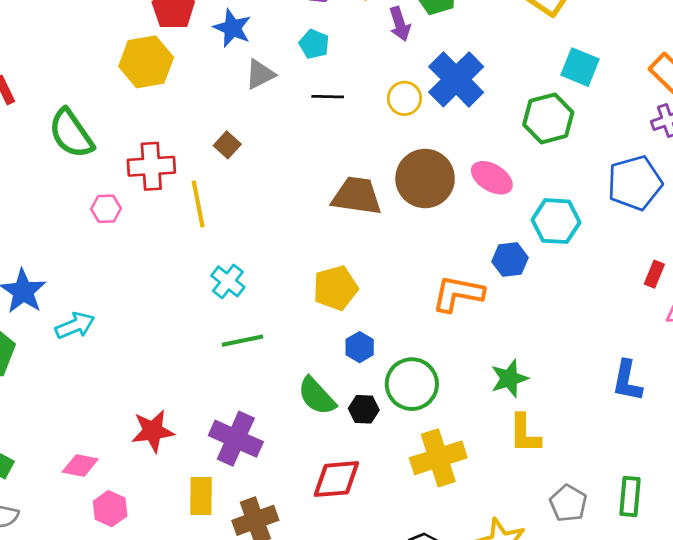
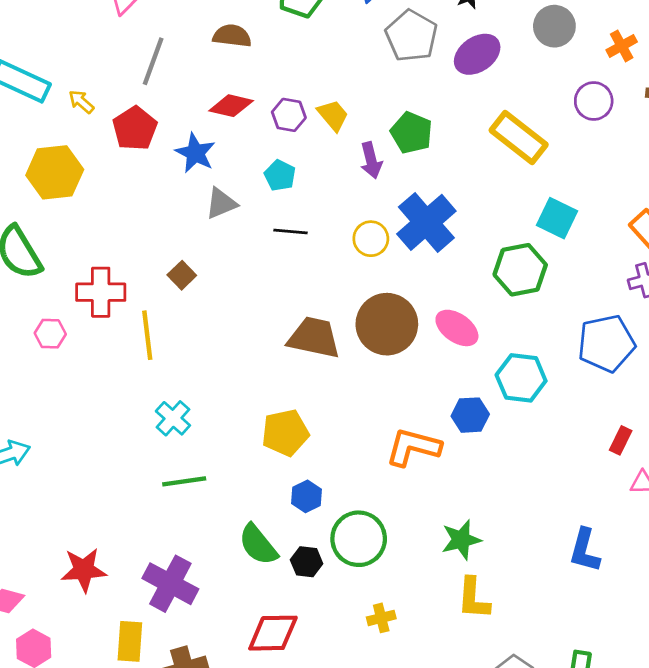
yellow hexagon: (146, 62) -> (55, 172), moved
yellow cross: (438, 458) -> (381, 618), size x0.5

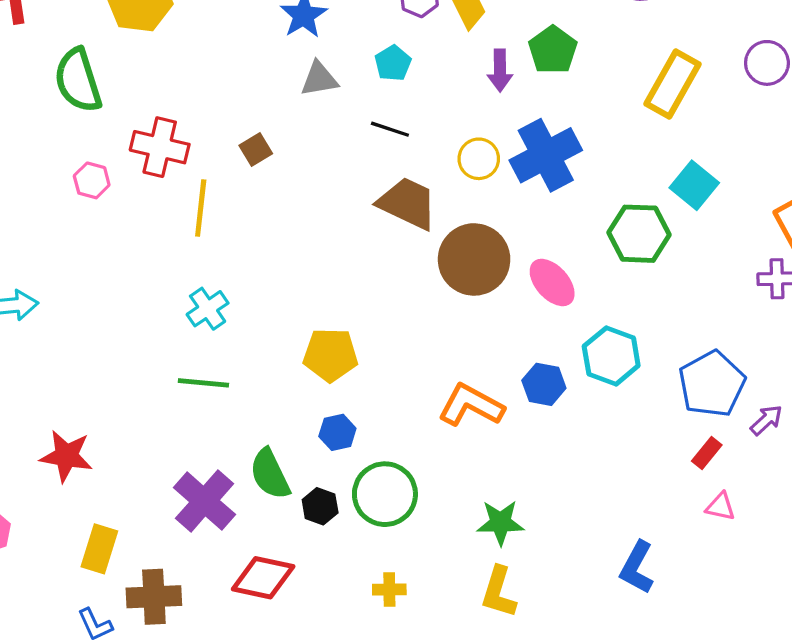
yellow rectangle: (519, 137) -> (672, 84), turned 68
brown trapezoid: (314, 338) -> (407, 203), moved
blue pentagon: (606, 343) -> (712, 384), moved, turned -30
purple cross: (170, 584) -> (204, 501), moved

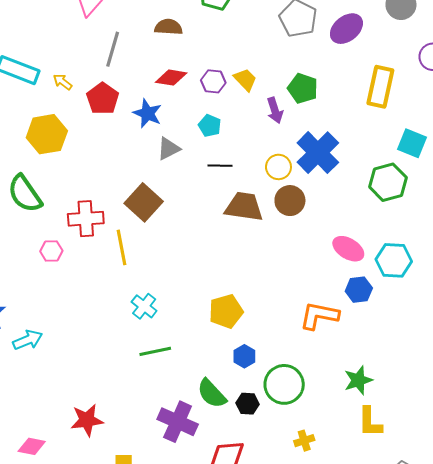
brown square: (256, 150) -> (144, 202), size x1.8
brown circle: (474, 259) -> (290, 201), moved, size x0.7
pink ellipse: (552, 283) -> (348, 249), moved

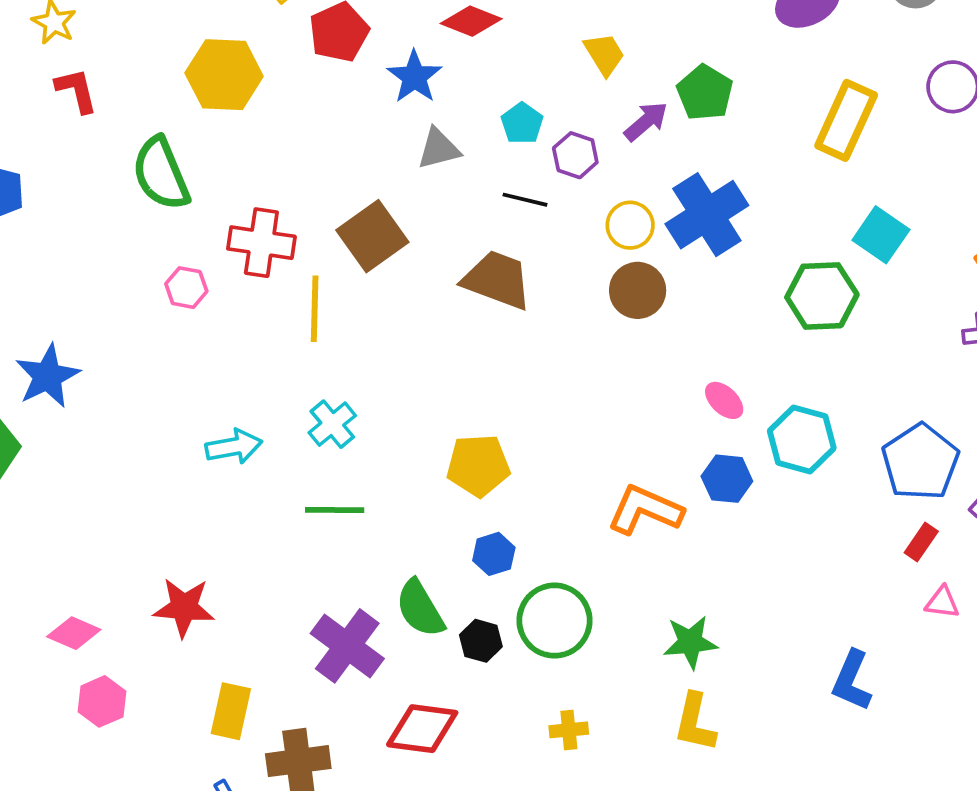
purple hexagon: (213, 81) -> (575, 155), moved
purple arrow: (275, 110) -> (646, 121), turned -125
brown trapezoid: (244, 207) -> (497, 280), moved
pink ellipse: (348, 249) -> (724, 400), size x0.7
cyan arrow: (28, 340) -> (234, 447), moved

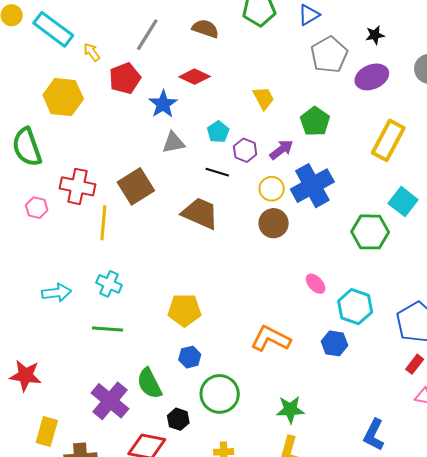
purple arrow: (646, 121) -> (281, 150), moved
cyan cross: (332, 424) -> (109, 284), turned -30
blue hexagon: (727, 479) -> (335, 343), moved
black hexagon: (481, 641) -> (178, 419), moved

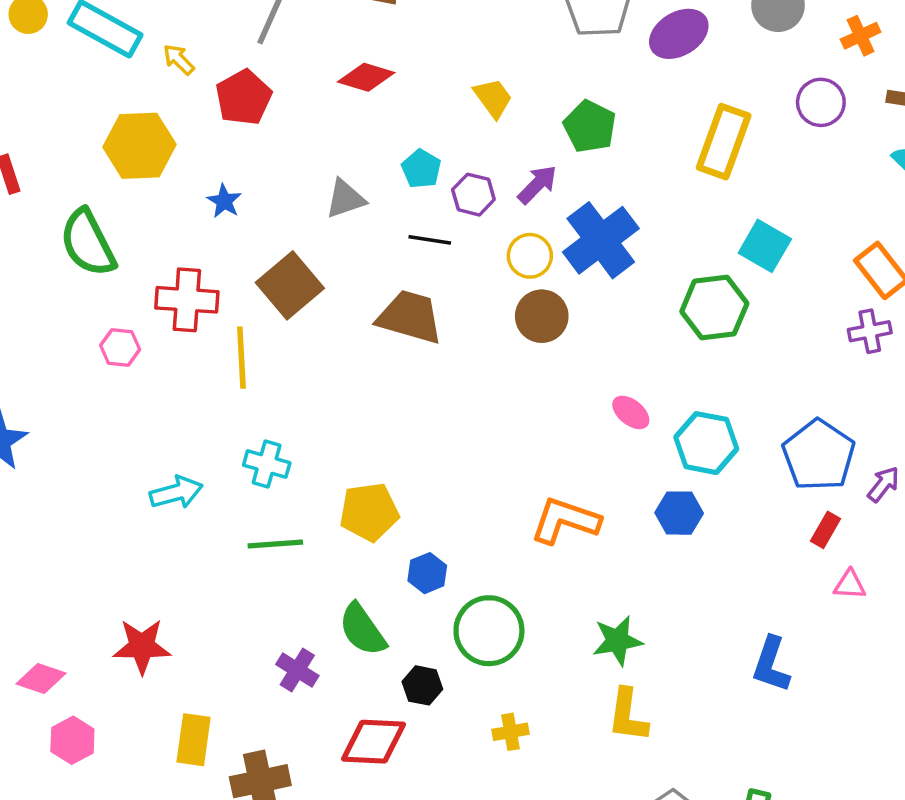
blue star: (163, 104) -> (224, 201), moved, size x0.7
yellow pentagon: (184, 310) -> (369, 512), moved
purple cross: (110, 401) -> (297, 670), size x0.6

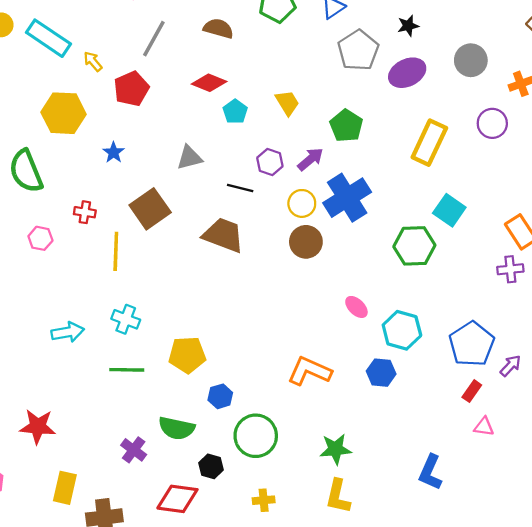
cyan pentagon: (421, 169) -> (235, 111), moved
red cross: (187, 300) -> (85, 212), size x0.6
green semicircle: (362, 630) -> (177, 428), turned -48

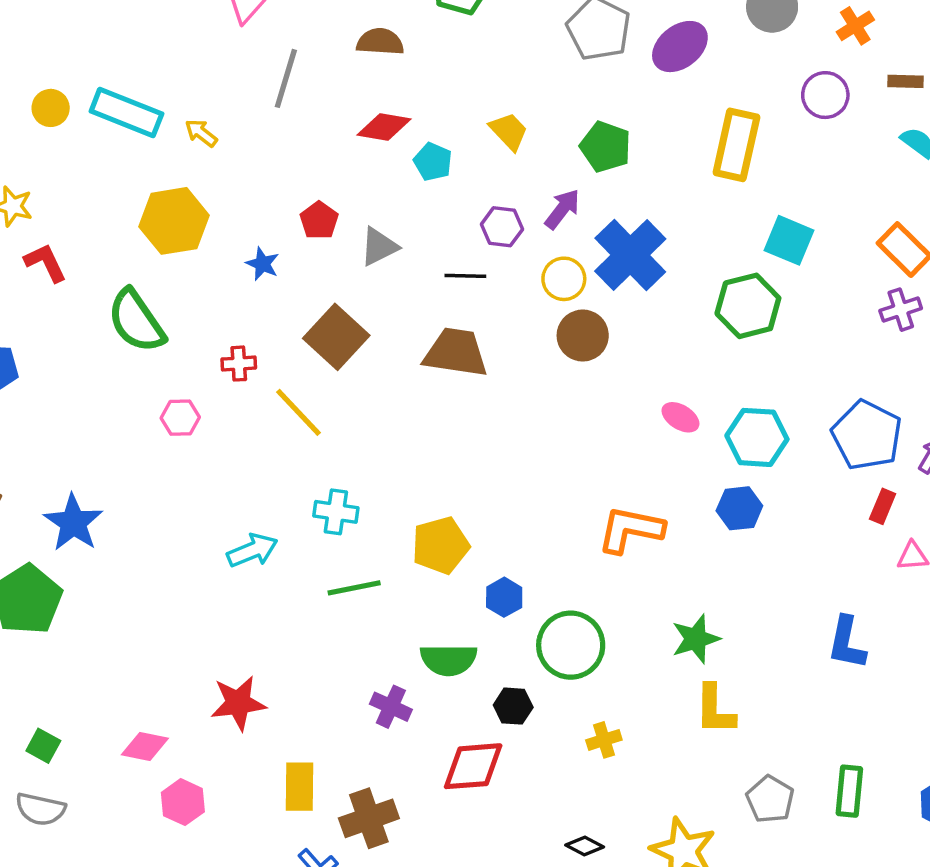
red pentagon: (131, 89) -> (319, 221), moved, size x0.7
yellow line: (116, 251) -> (298, 412), turned -33

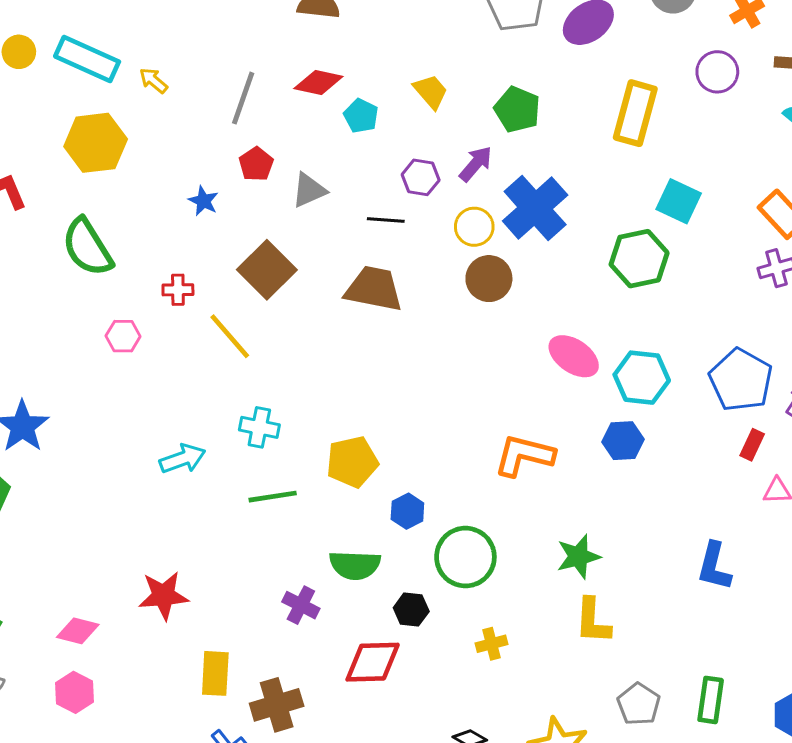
gray line: (286, 78) -> (243, 98), moved
yellow hexagon: (174, 221) -> (96, 143), moved
pink ellipse: (680, 417) -> (574, 356), size x1.5
pink hexagon: (183, 802) -> (75, 692), moved

